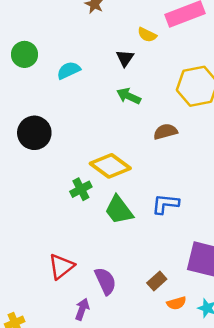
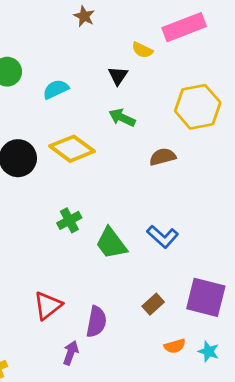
yellow diamond: (110, 166) -> (72, 149), moved
blue L-shape: (165, 204) -> (163, 237), turned -144
purple semicircle: (105, 281) -> (96, 322), turned 36
brown rectangle: (157, 281) -> (153, 304), moved

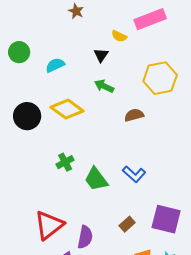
red triangle: (48, 306) -> (49, 225), size x1.4

